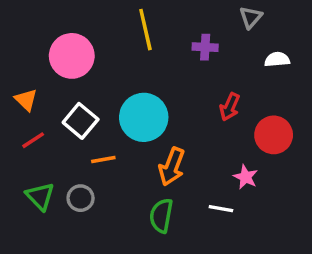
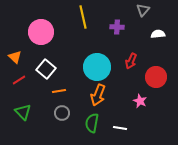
cyan circle: (144, 117) -> (97, 67), moved
gray circle: (81, 198) -> (62, 113), moved
white line: (221, 209) -> (120, 128), moved

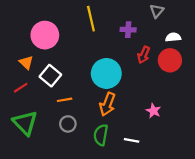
orange triangle: (15, 57) -> (26, 62), moved
red arrow: (131, 61) -> (144, 55), moved
red circle: (156, 77) -> (170, 60), moved
green triangle: (23, 112) -> (25, 123), size x1.4

